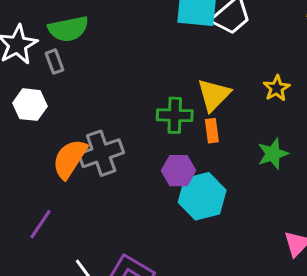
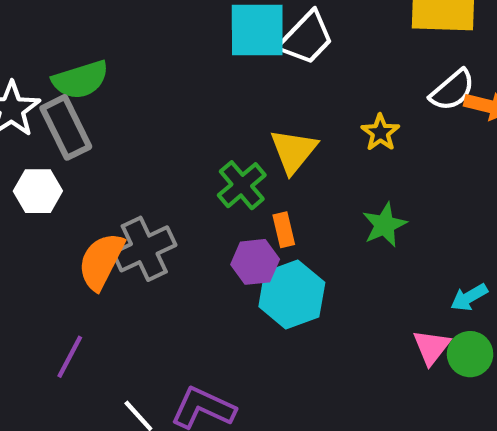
gray rectangle: (54, 62) -> (66, 127), size x1.8
green cross: (175, 115) -> (242, 185), turned -36
orange rectangle: (212, 131) -> (284, 230), moved

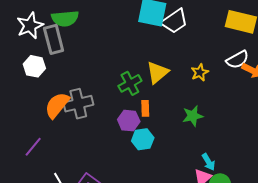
cyan hexagon: (292, 294) -> (143, 139), size x0.7
cyan arrow: (469, 297) -> (208, 162), moved, turned -102

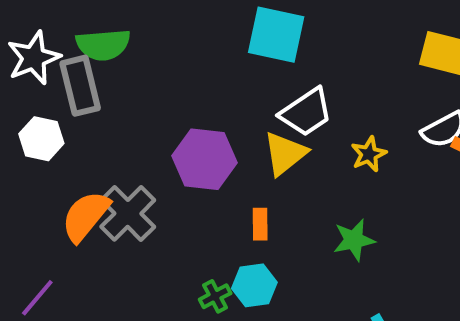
white trapezoid: (174, 21) -> (306, 112), moved
green cross: (130, 83) -> (215, 296), moved, size x0.7
gray cross: (78, 104) -> (128, 213), turned -32
purple hexagon: (129, 121) -> (204, 159), moved, size x1.4

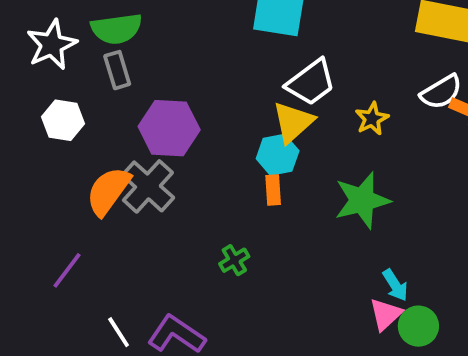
gray rectangle: (80, 86) -> (117, 70), moved, size x0.7
purple hexagon: (204, 159) -> (169, 128), moved
green star: (354, 240) -> (362, 200), size x1.4
cyan hexagon: (254, 285) -> (278, 155), moved

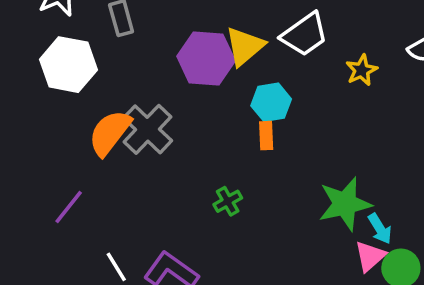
white hexagon: (63, 120) -> (68, 65), size x1.4
yellow triangle: (293, 122) -> (245, 46), moved
purple hexagon: (169, 128) -> (206, 59), moved
green star: (362, 200) -> (345, 204), moved

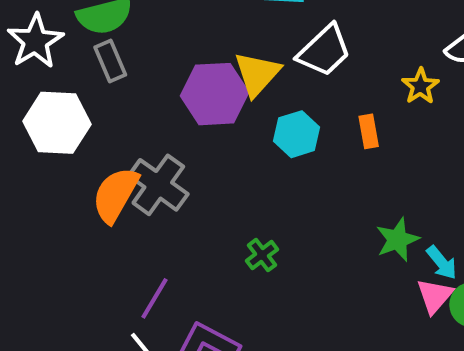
yellow star: (362, 70) -> (420, 86), moved
orange rectangle: (266, 136) -> (369, 131), moved
green star: (345, 204) -> (397, 240), size x0.7
purple line: (69, 207) -> (154, 298), moved

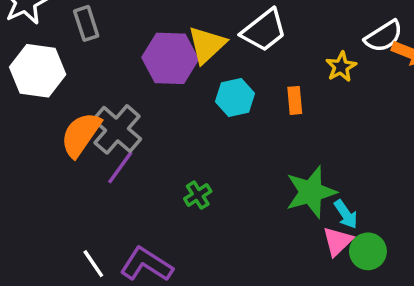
green star: (397, 240) -> (311, 192), size x1.4
purple line: (154, 298) -> (120, 167), moved

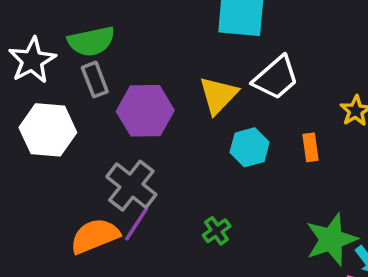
purple hexagon: (170, 58) -> (145, 111), moved
orange semicircle: (81, 135) -> (95, 236), moved, turned 36
green cross: (198, 195) -> (217, 231), moved

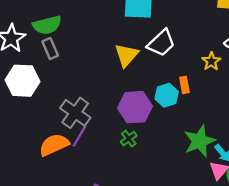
purple hexagon: (145, 111) -> (135, 107), moved
cyan hexagon: (250, 147) -> (167, 95), moved

